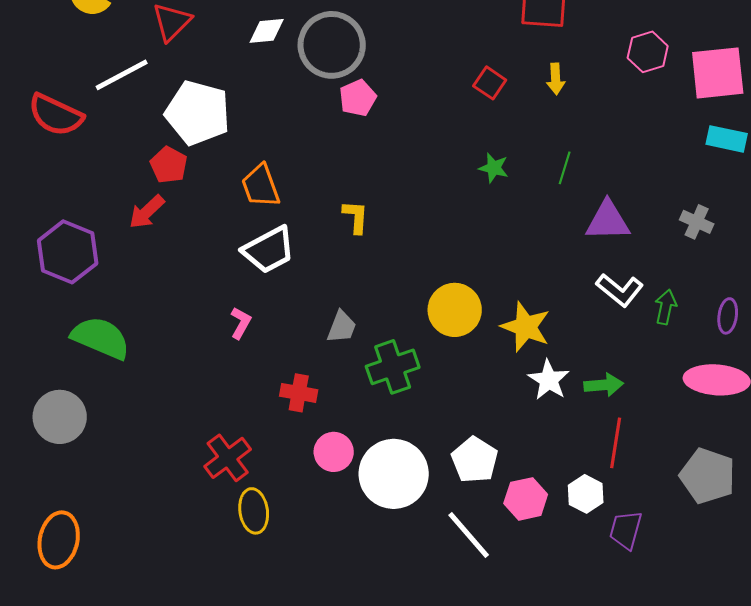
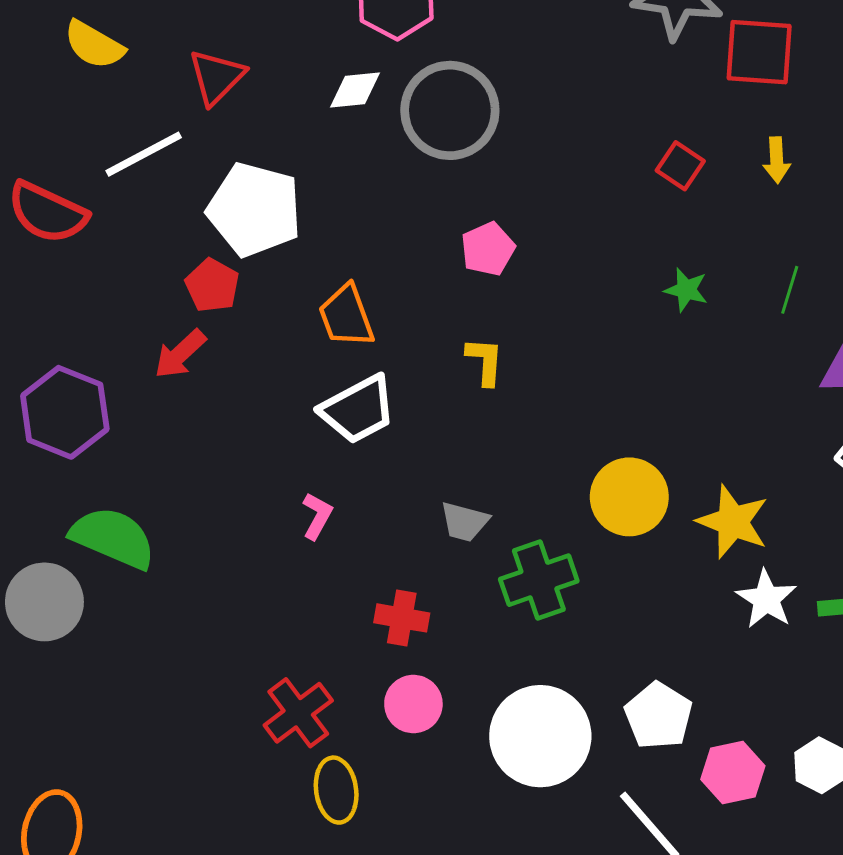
pink pentagon: (358, 98) -> (488, 249), moved
gray trapezoid: (342, 327) -> (464, 522), turned 84
gray circle: (60, 417) -> (44, 602), moved
pink circle: (334, 452) -> (413, 704), moved

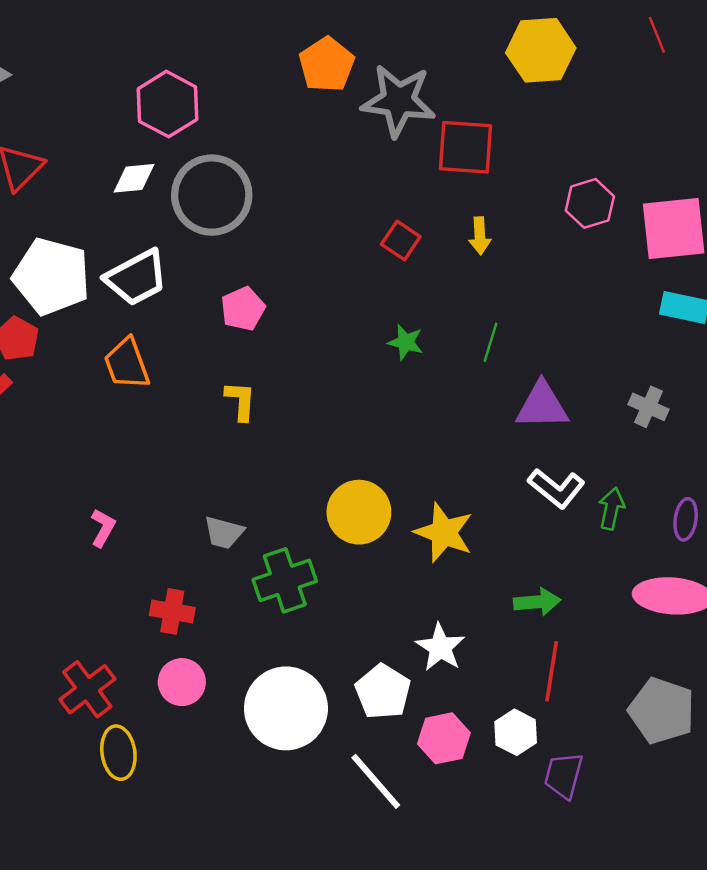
white trapezoid: (358, 409) -> (136, 278), moved
white star: (766, 599) -> (440, 647), moved

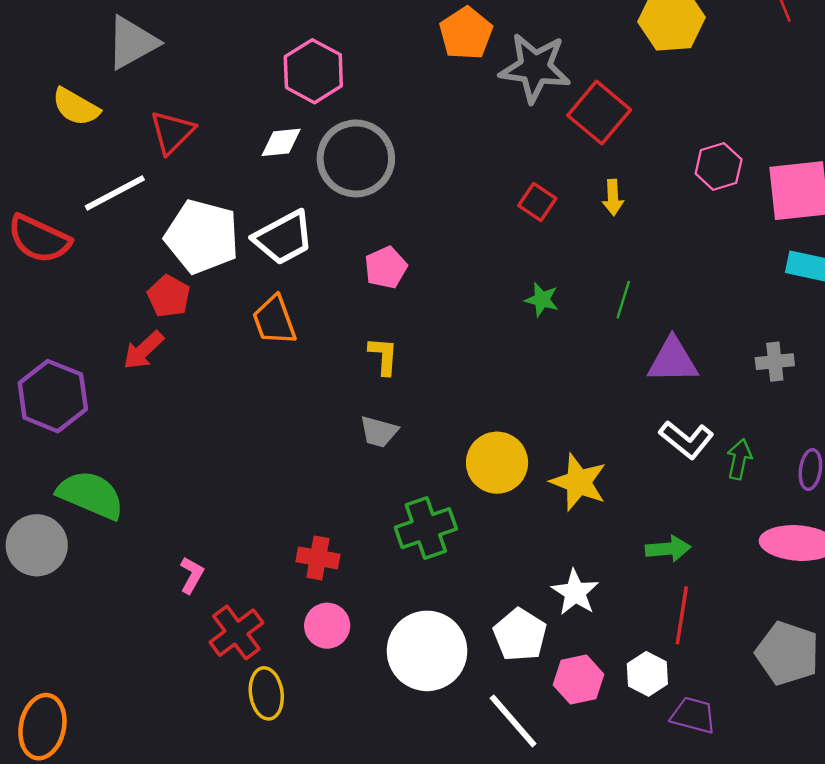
red square: (465, 147) -> (599, 113), turned 36
gray cross: (648, 407) -> (775, 362), turned -30
pink L-shape: (103, 528) -> (192, 575), moved
gray trapezoid: (224, 532) -> (379, 432), moved
purple trapezoid: (564, 775) -> (693, 715), turned 90

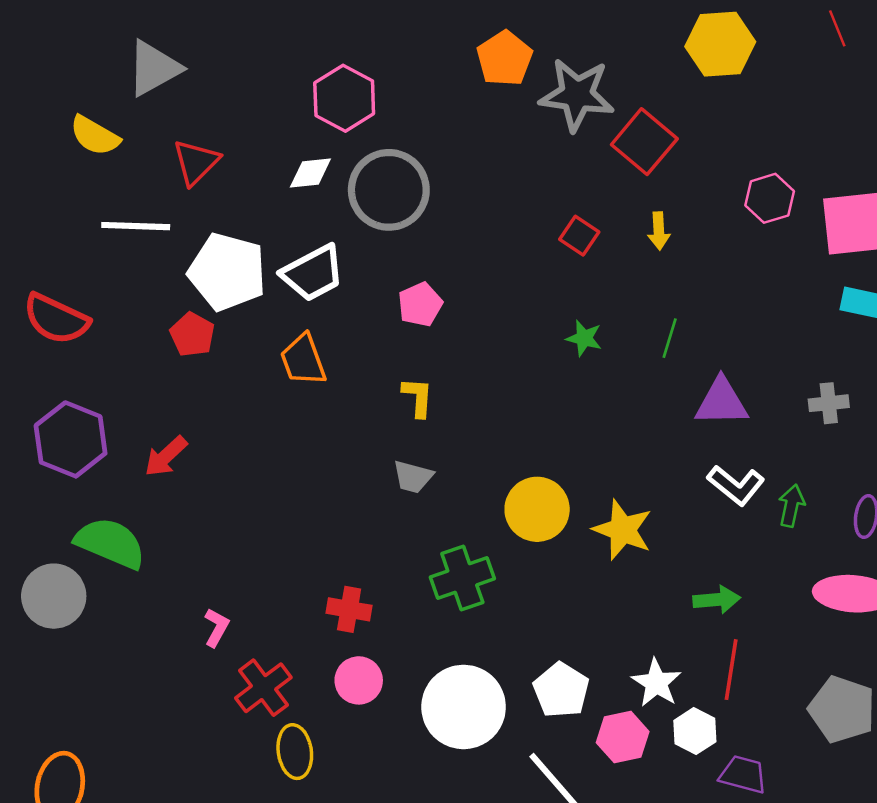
white line: (115, 193) -> (136, 226), turned 30
red semicircle: (39, 239) -> (56, 319), moved
red arrow: (143, 350) -> (166, 456), moved
white star: (575, 592) -> (656, 683), moved

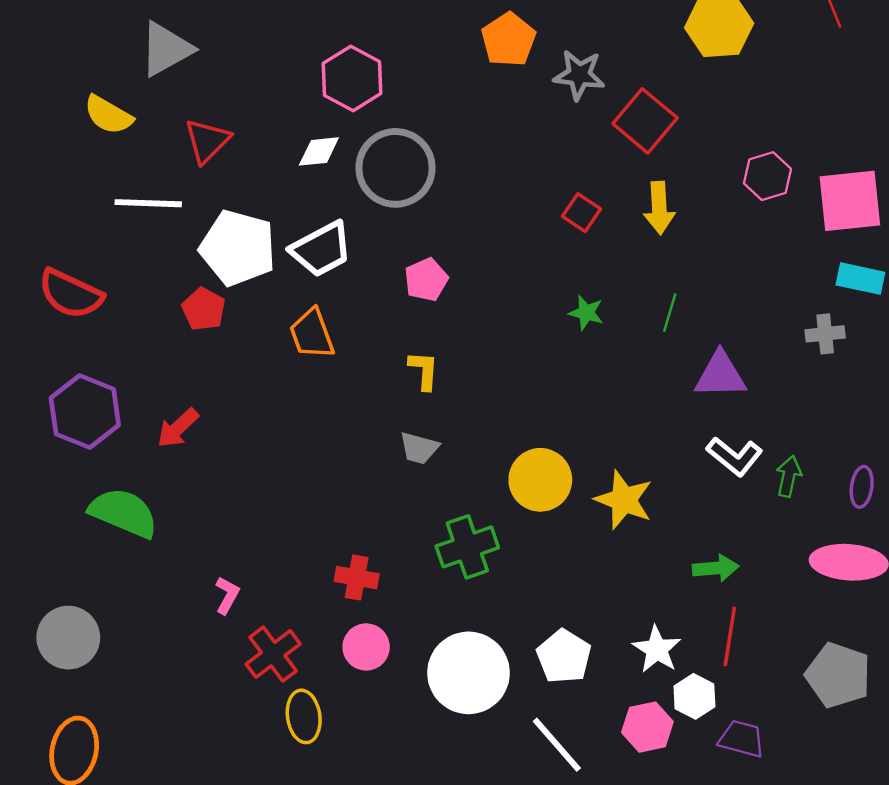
gray star: (577, 95) -> (579, 75), size x0.7
yellow arrow: (659, 231) -> (659, 208), size x1.4
gray cross: (829, 403) -> (825, 334), moved
gray circle: (54, 596) -> (68, 638), moved
pink hexagon: (623, 737) -> (647, 727), moved

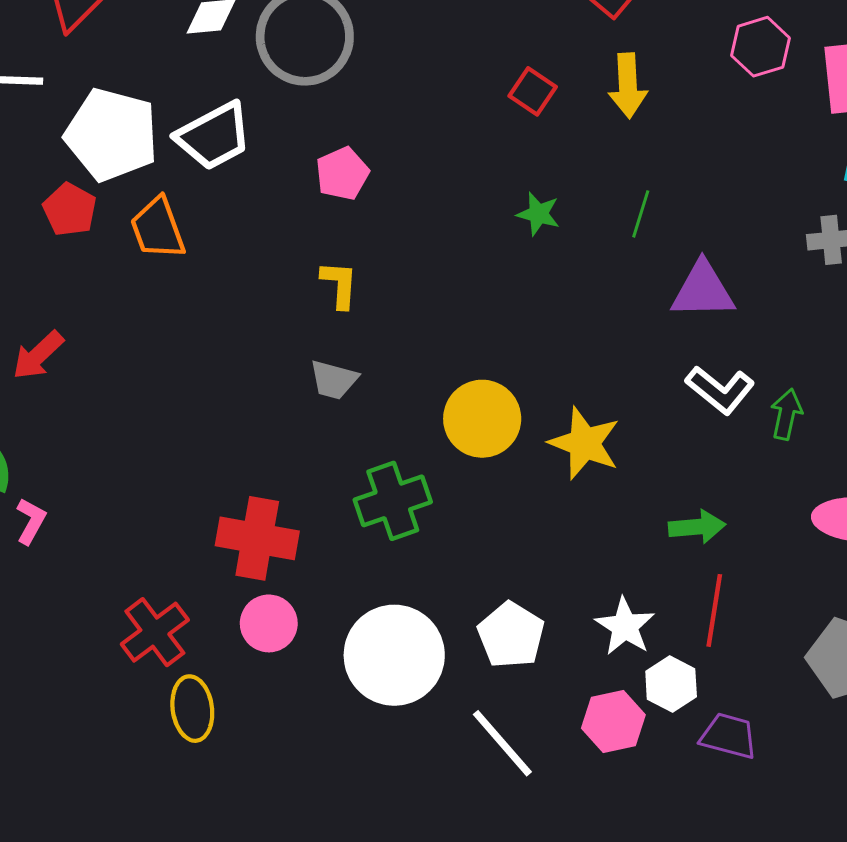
orange trapezoid: (312, 334) -> (158, 228), moved
red cross: (357, 578) -> (257, 538), size x1.5
pink L-shape: (227, 595) -> (31, 521), moved

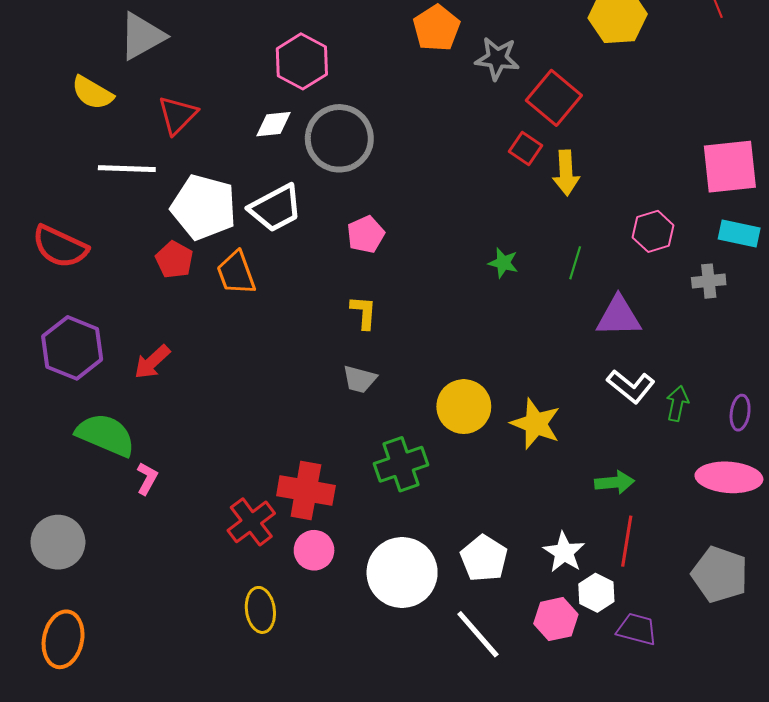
pink hexagon: (760, 47) -> (653, 231), moved
red square: (533, 91) -> (526, 148), moved
red cross: (155, 632) -> (251, 522), moved

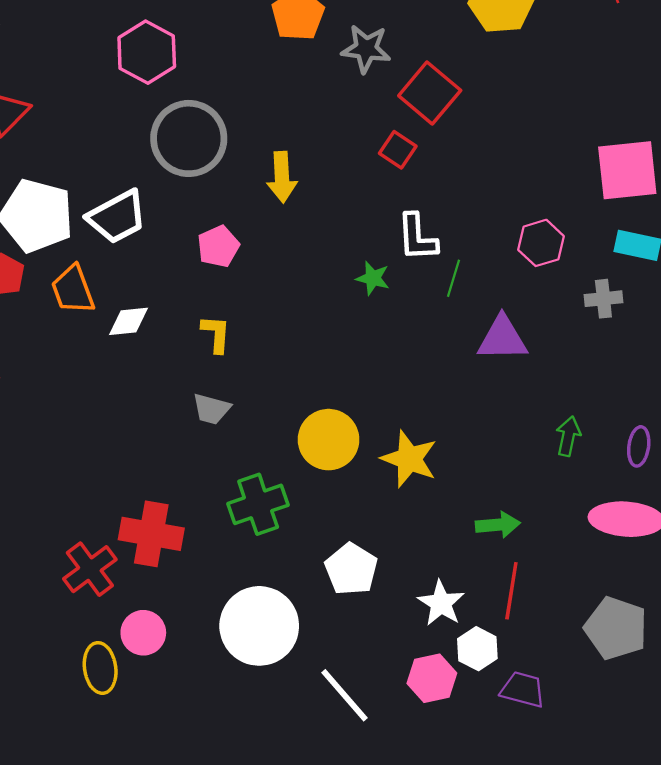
white diamond: (274, 124) -> (129, 321), moved
yellow arrow: (566, 173) -> (282, 177), moved
white L-shape: (631, 386) -> (417, 237), moved, turned 48
pink circle: (314, 550) -> (143, 633), moved
white pentagon: (484, 558) -> (351, 569), moved

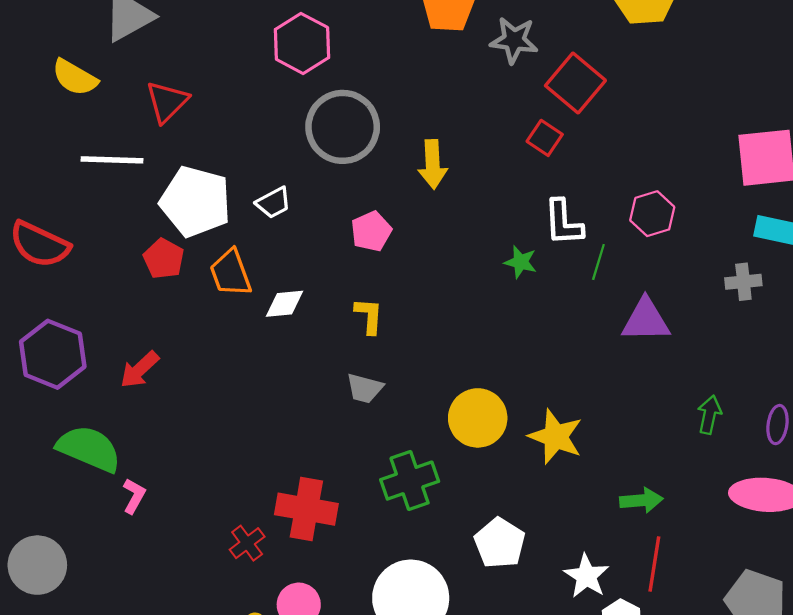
white trapezoid: (117, 217) -> (273, 203), size x0.6
pink hexagon: (541, 243) -> (652, 214), moved
red cross: (90, 569) -> (247, 543), size x0.7

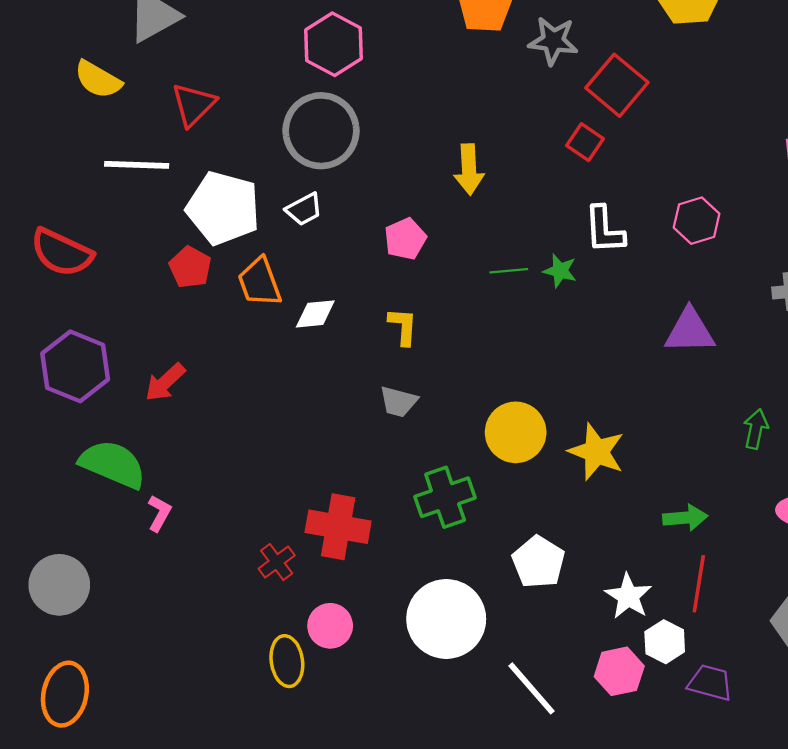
gray circle: (343, 127) -> (321, 131), moved
green line: (598, 262) -> (509, 271), moved, turned 68

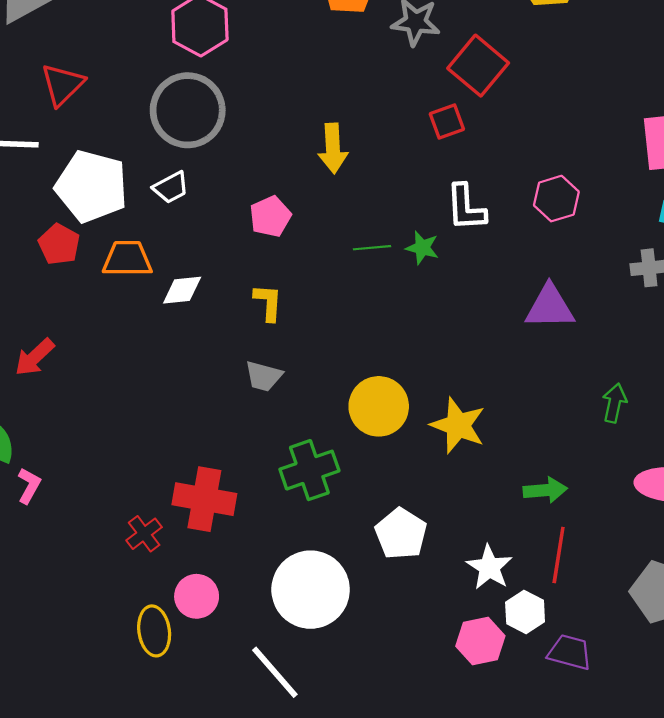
red square: (585, 142) -> (447, 121), turned 36
orange trapezoid: (260, 282) -> (127, 259), turned 110
white line: (532, 688) -> (275, 672), moved

